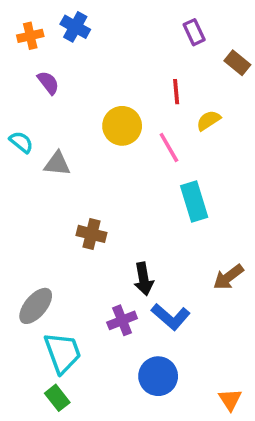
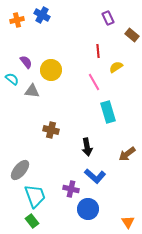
purple semicircle: (48, 83) -> (26, 62), moved
yellow circle: (122, 126) -> (51, 70), moved
black arrow: (144, 279) -> (87, 147), moved
purple cross: (122, 320) -> (71, 189), moved, turned 35

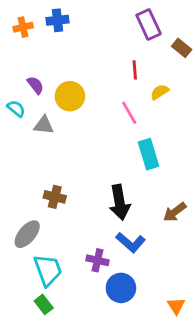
blue cross: (42, 15) -> (57, 20), turned -35
purple rectangle: (108, 18) -> (149, 24), size x1.5
brown cross: (51, 130) -> (55, 197), moved
black arrow: (87, 147) -> (120, 202), size x1.4

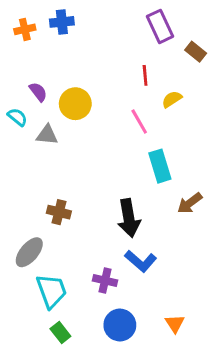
brown arrow: (175, 212) -> (190, 203), moved
blue circle: (121, 288) -> (120, 325), moved
green rectangle: (44, 304) -> (60, 332), moved
orange triangle: (176, 306) -> (175, 324), moved

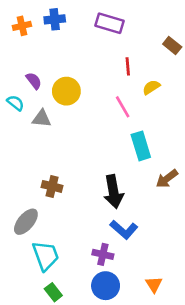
purple rectangle: (160, 26) -> (109, 23), moved, turned -48
purple cross: (105, 280) -> (103, 254), moved

